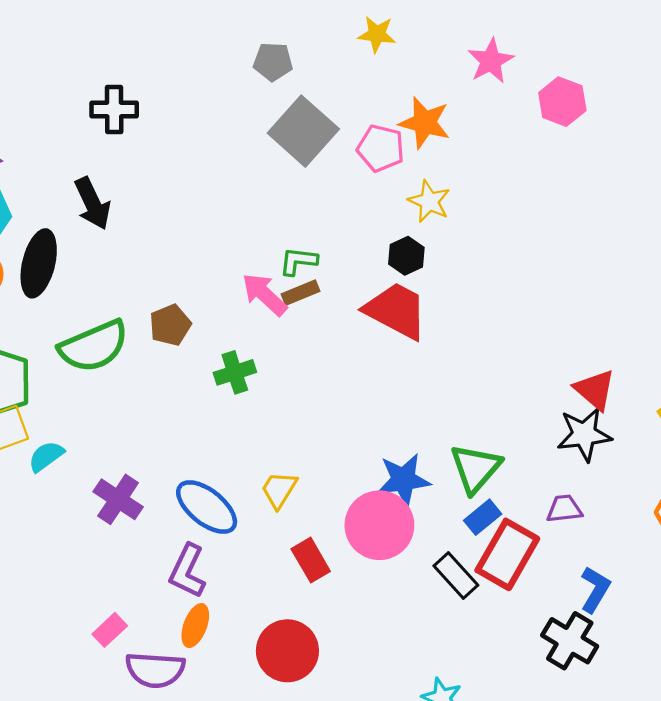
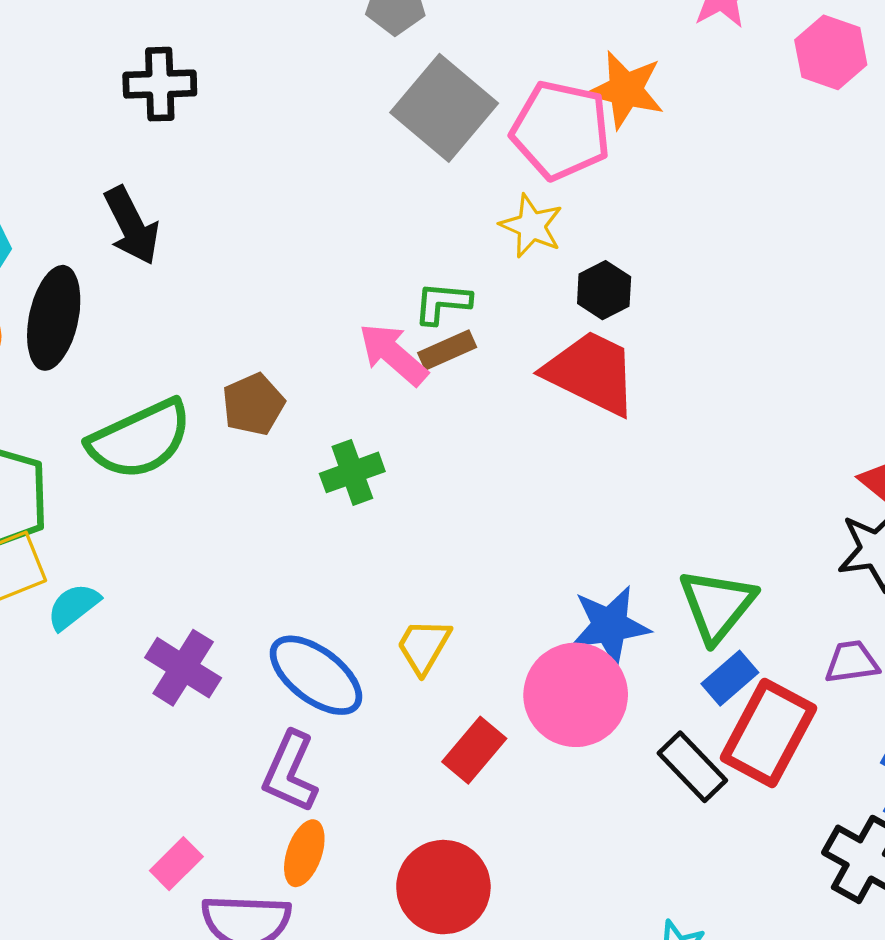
pink pentagon: (381, 148) -> (561, 130), size x1.4
yellow star: (429, 201) -> (531, 226), moved
red rectangle: (311, 560) -> (474, 750), turned 72

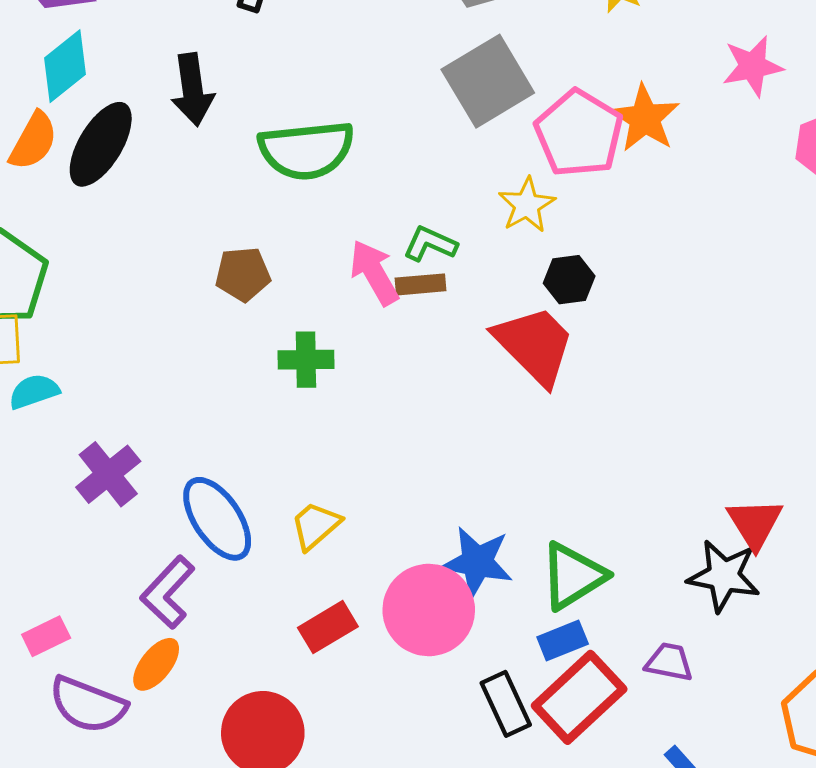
green semicircle: (140, 439) -> (306, 150), moved

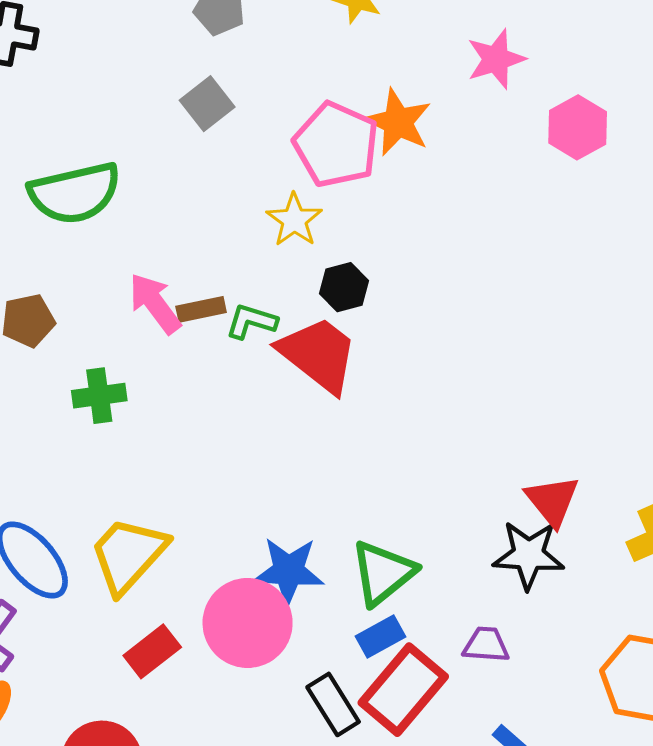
gray square: (488, 81) -> (207, 104), moved, size x0.6
green L-shape: (430, 244) -> (251, 321), moved
yellow trapezoid: (316, 526) -> (128, 555), size x1.6

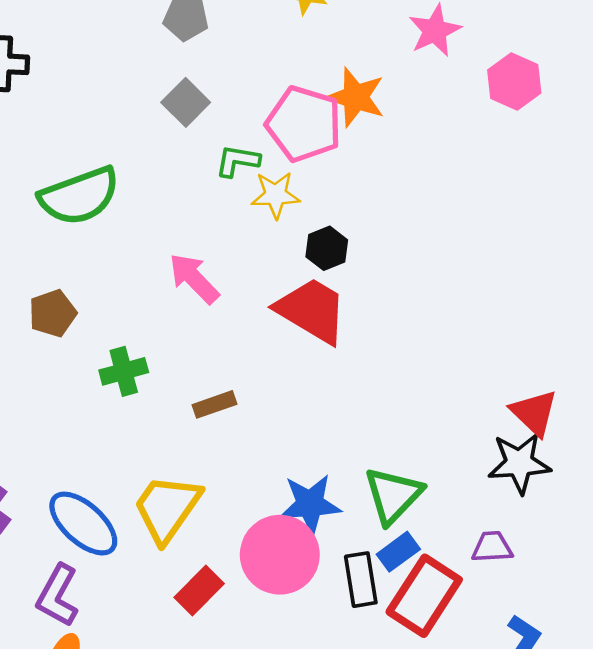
yellow star: (294, 220) -> (275, 195), turned -30
pink arrow: (155, 303) -> (194, 278), moved
brown rectangle: (201, 309) -> (214, 404), moved
green L-shape: (251, 321) -> (237, 161), moved
black rectangle: (333, 704) -> (361, 580), moved, turned 30

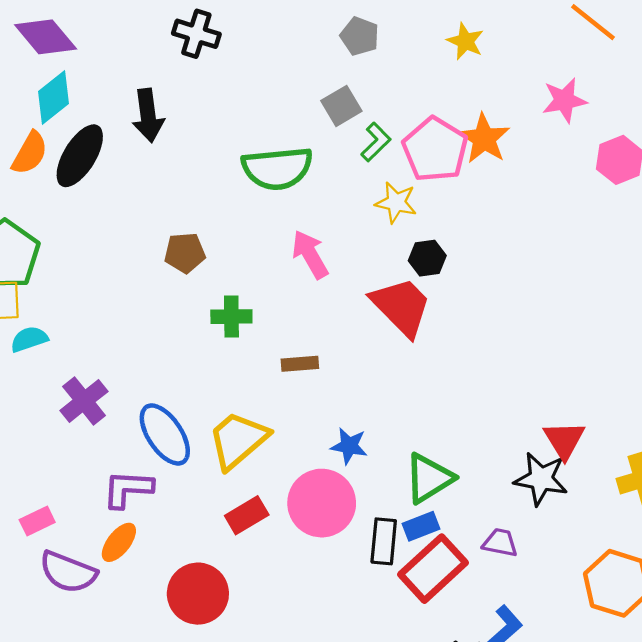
green L-shape: (237, 161) -> (376, 142), moved, turned 111
green semicircle: (79, 196) -> (277, 168), moved
blue star: (310, 504) -> (349, 446), moved, size x0.7
purple L-shape: (58, 596) -> (128, 489), turned 50

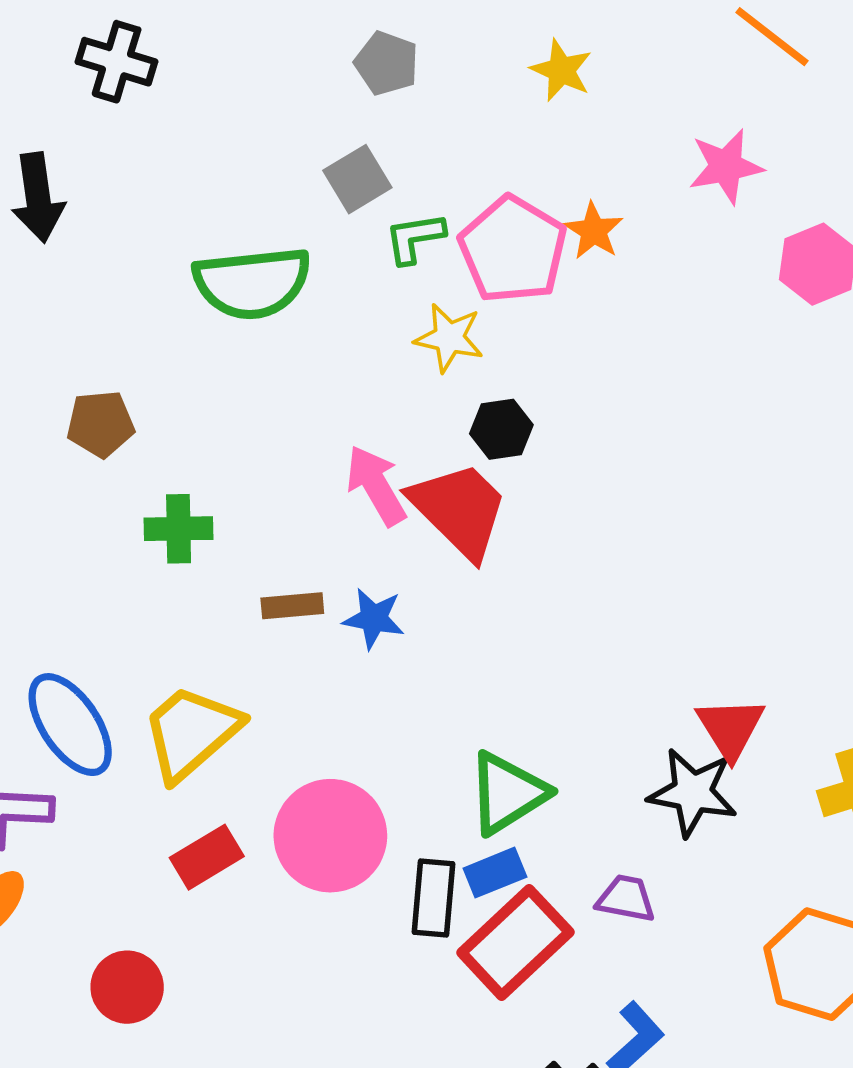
orange star: (484, 139) -> (594, 231), size x0.7
green L-shape: (376, 142) -> (415, 238), turned -144
pink arrow: (310, 254) -> (376, 486), moved
blue star: (349, 446) -> (374, 618), moved
red circle: (198, 594) -> (127, 987), size x0.7

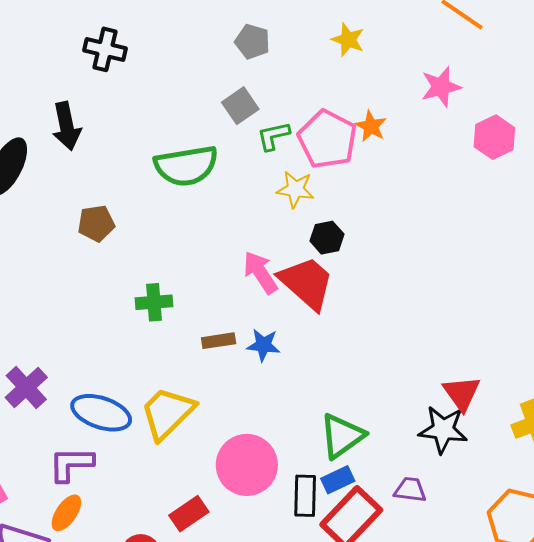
brown pentagon: (101, 424) -> (96, 223), moved
blue ellipse: (70, 725) -> (101, 413), turned -34
red rectangle: (207, 857) -> (189, 514), moved

